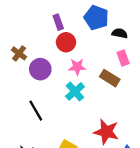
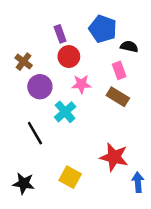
brown cross: (19, 53) -> (24, 62), moved
pink rectangle: (123, 58) -> (119, 70), moved
cyan cross: (75, 91) -> (65, 112), moved

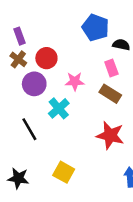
purple rectangle: (60, 34) -> (20, 36), moved
red circle: (69, 57) -> (46, 58), moved
red star: (114, 157) -> (110, 135), moved

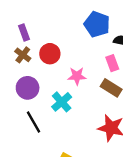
purple circle: (34, 84) -> (28, 88), moved

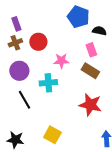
brown cross: (23, 55) -> (15, 43), turned 32
cyan cross: (62, 102) -> (48, 83), turned 36

